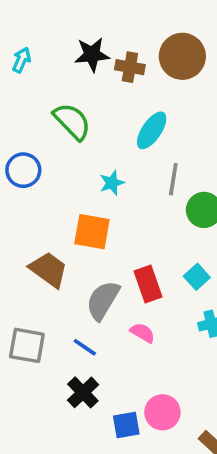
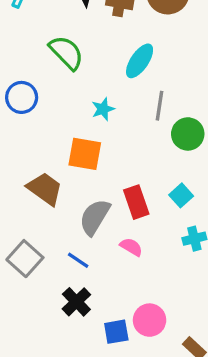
gray square: (27, 345) -> (25, 259), turned 32

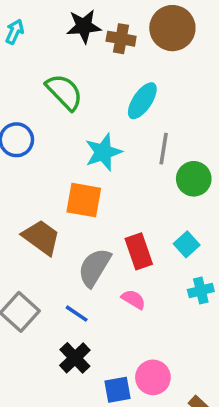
cyan star: (103, 109) -> (103, 152), size x1.5

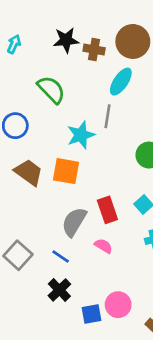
cyan ellipse: (142, 101) -> (121, 82), moved
gray line: (164, 149) -> (107, 116), moved
brown trapezoid: (41, 237) -> (29, 172), moved

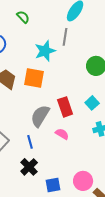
green semicircle: (51, 90) -> (23, 17), size x0.6
blue line: (61, 257) -> (30, 142), turned 40
pink circle: (118, 305) -> (83, 181), moved

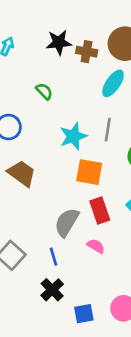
gray line: (65, 37) -> (108, 130), moved
orange square: (34, 78) -> (89, 172), moved

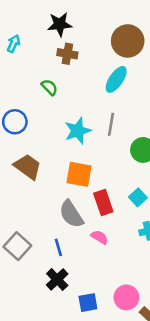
black star: (59, 42) -> (60, 24), moved
brown cross: (87, 52) -> (67, 54), moved
orange square: (89, 172) -> (79, 174), moved
gray semicircle: (67, 222) -> (71, 214), turned -64

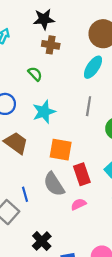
cyan star: (78, 131) -> (44, 112), moved
pink semicircle: (99, 237) -> (79, 204), turned -56
blue line: (58, 247) -> (25, 194), moved

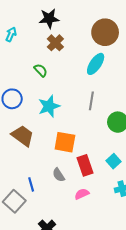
brown cross: (51, 45) -> (55, 43), turned 35
gray semicircle: (54, 184) -> (59, 175), size x0.6

